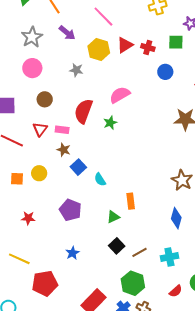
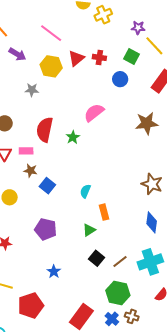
green square: (176, 42) -> (132, 57), moved, turned 35
pink semicircle: (120, 95) -> (94, 113), moved
cyan semicircle: (100, 180) -> (85, 191), moved, turned 64
cyan cross: (169, 257) -> (150, 262), size x1.4

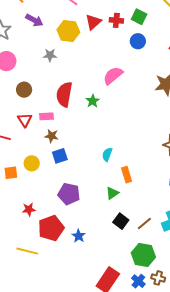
green square: (132, 57) -> (139, 17), moved
blue square: (47, 186) -> (60, 156), moved, turned 35
red pentagon: (31, 306) -> (51, 228), moved

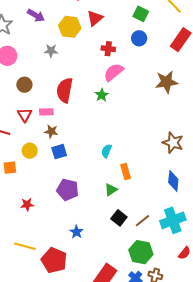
red cross: (116, 20) -> (108, 49), moved
green star: (93, 101) -> (102, 95), moved
yellow circle: (32, 163) -> (30, 151), moved
red pentagon: (51, 228) -> (54, 260), moved, turned -30

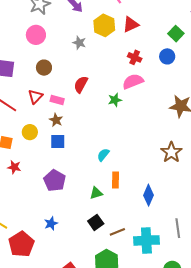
red semicircle: (65, 90) -> (81, 84), size x0.7
brown star: (173, 143) -> (171, 152), moved
blue diamond: (173, 181) -> (148, 195), moved
red star: (27, 204) -> (14, 167), moved

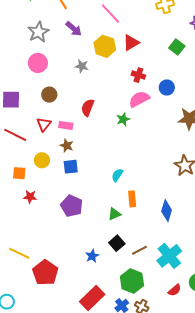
blue circle: (167, 56) -> (167, 87), moved
blue star: (51, 223) -> (92, 256), moved
cyan cross: (146, 240) -> (169, 256), turned -30

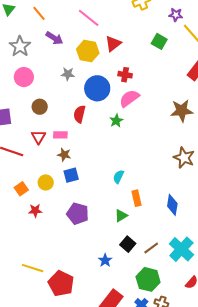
blue circle: (167, 87) -> (97, 88), moved, size x1.6
yellow circle: (42, 160) -> (46, 182), moved
orange square: (19, 173) -> (21, 189), turned -32

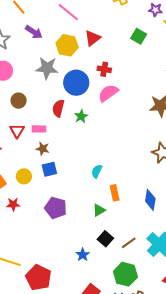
gray star: (68, 74) -> (47, 68), size x1.6
green star: (116, 121) -> (81, 116), moved

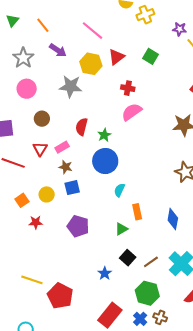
green square: (139, 36) -> (151, 56), moved
blue circle: (76, 83) -> (105, 161), moved
pink rectangle: (39, 129) -> (62, 147), turned -32

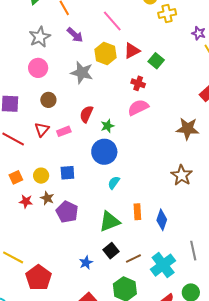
green square: (151, 56) -> (156, 61), moved
brown star: (66, 167) -> (47, 198), moved
orange rectangle: (137, 212) -> (137, 212), moved
green triangle: (121, 229) -> (109, 221), size x1.6

